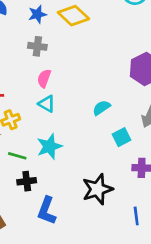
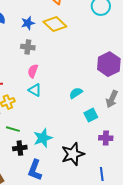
cyan star: (49, 146) -> (43, 138), moved

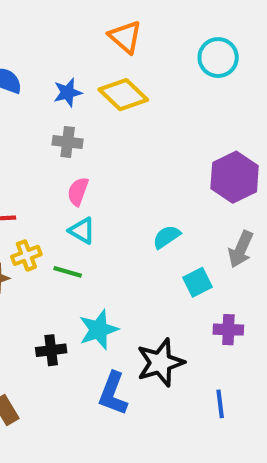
green line: (13, 129) -> (68, 272), moved
blue L-shape: (35, 170) -> (113, 394), moved

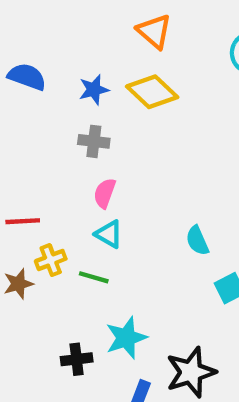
cyan semicircle: (167, 237) -> (197, 241), turned -80

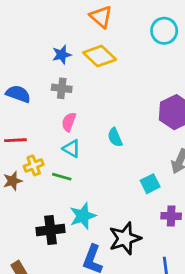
blue semicircle: (27, 77) -> (18, 94), moved
cyan semicircle: (197, 241) -> (115, 137), moved
black cross: (77, 359) -> (50, 230), size x1.4

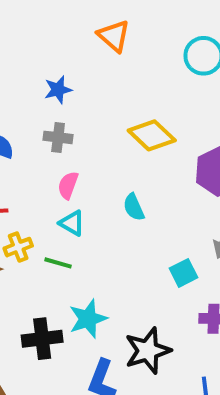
yellow diamond: (100, 56) -> (152, 135), moved

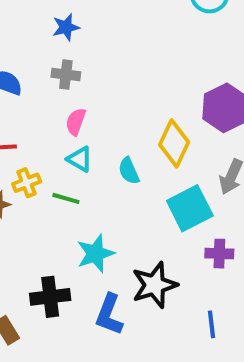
yellow diamond: (152, 135) -> (174, 143), moved, turned 72
cyan semicircle: (134, 207) -> (129, 171), moved
cyan square: (184, 273) -> (190, 208), size x1.6
black cross: (42, 339) -> (50, 297), moved

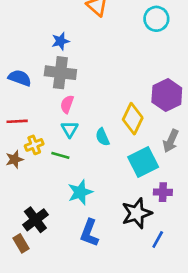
gray cross: (66, 74) -> (60, 73), size x1.6
cyan triangle: (80, 159) -> (70, 129), turned 30
black star: (154, 285) -> (137, 213), moved
black cross: (50, 297) -> (35, 220), moved, turned -30
blue line: (211, 324) -> (158, 240), turned 36

